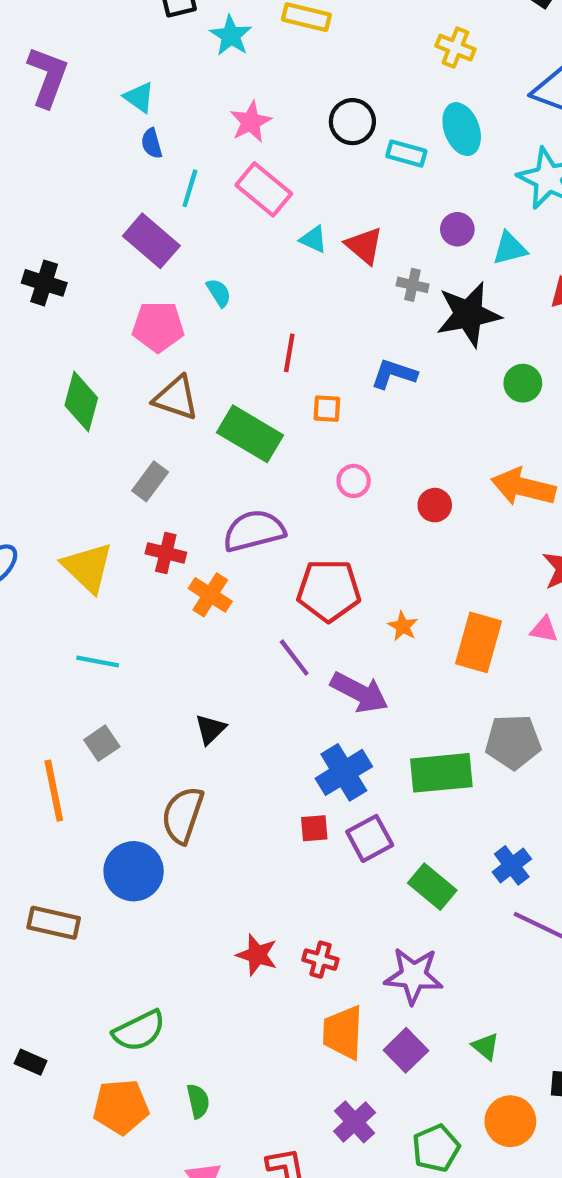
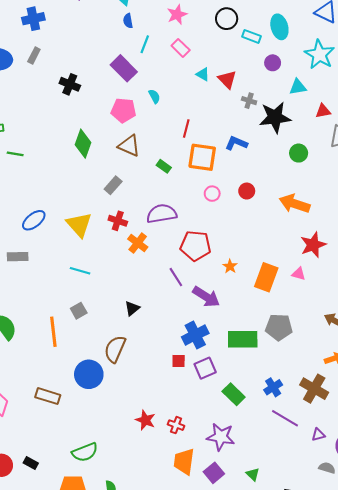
pink rectangle: (264, 189) -> (181, 48), size x0.7
purple circle: (457, 229) -> (273, 63), moved
orange square: (327, 409) -> (202, 157), size x2.0
green rectangle: (250, 434) -> (164, 166), size x0.5
red circle: (435, 505) -> (247, 191), moved

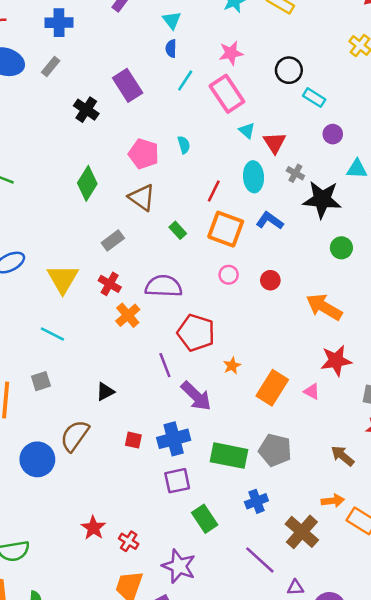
cyan ellipse: (279, 27) -> (254, 177), moved
pink rectangle: (181, 48) -> (227, 94), size x1.6
purple rectangle: (124, 68) -> (128, 85), moved
red square: (179, 361) -> (133, 440), moved
blue cross: (273, 387) -> (256, 501), moved

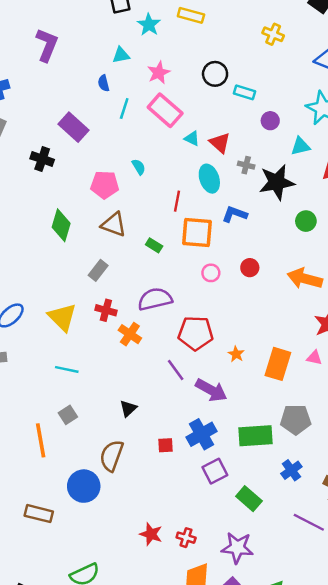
cyan triangle: (172, 20) -> (121, 55), moved, turned -48

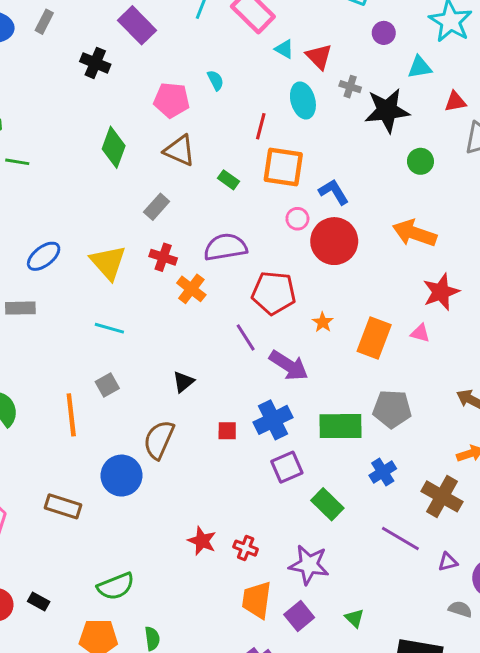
blue L-shape: (235, 214) -> (334, 192), moved, turned 35
red circle: (250, 268) -> (334, 241), moved, size x2.0

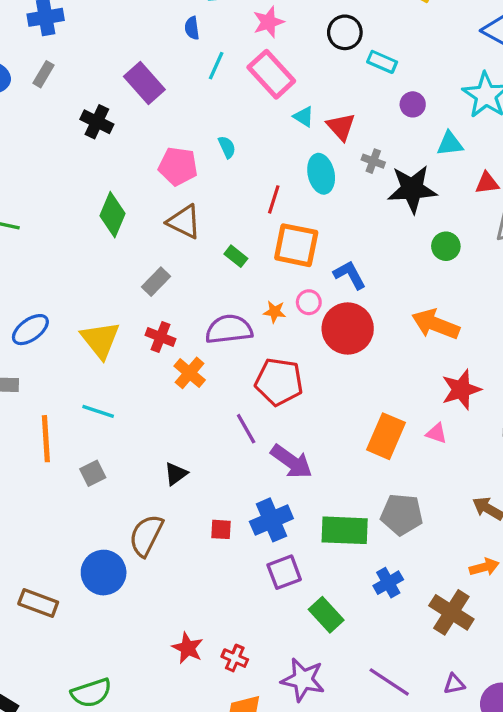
orange star: (323, 322) -> (275, 312), moved, turned -30
orange line: (71, 415) -> (46, 439), moved
purple line: (400, 539) -> (389, 682), moved

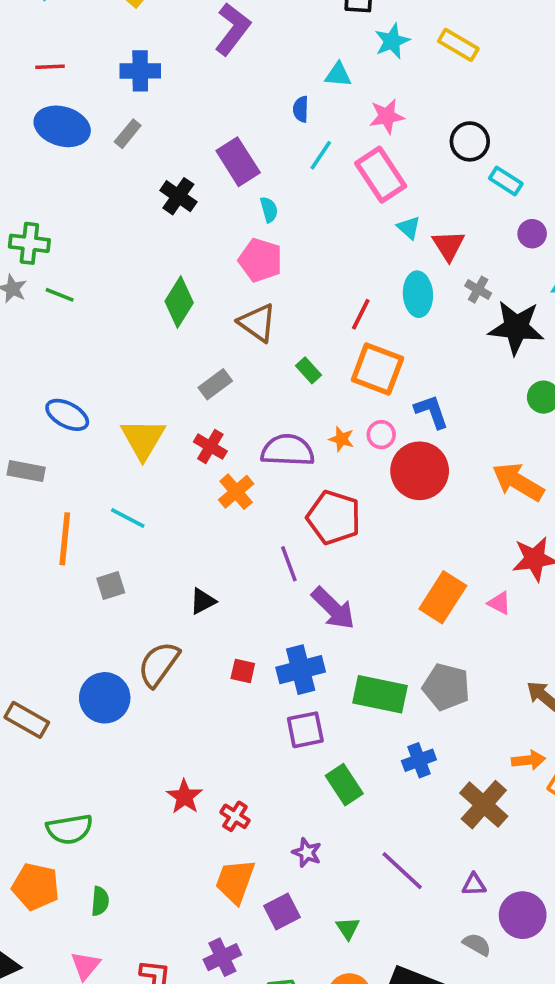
cyan semicircle: (227, 147) -> (269, 210), moved
blue ellipse: (30, 330) -> (67, 415), turned 54
purple star: (303, 680) -> (307, 853), size x0.6

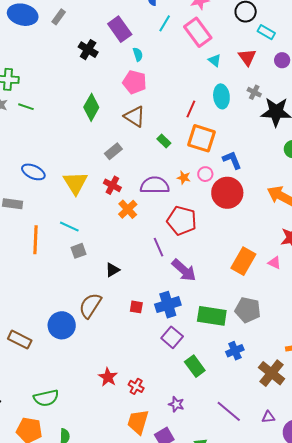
red triangle: (448, 246) -> (247, 57), moved
gray square: (111, 586) -> (78, 251), moved
purple square: (305, 730) -> (172, 337), turned -35

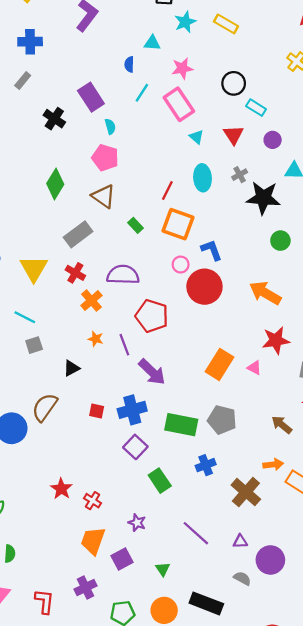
gray cross: (254, 92) -> (240, 175), turned 32
gray rectangle: (113, 151) -> (78, 234), size x1.4
orange star: (184, 178) -> (96, 339), moved

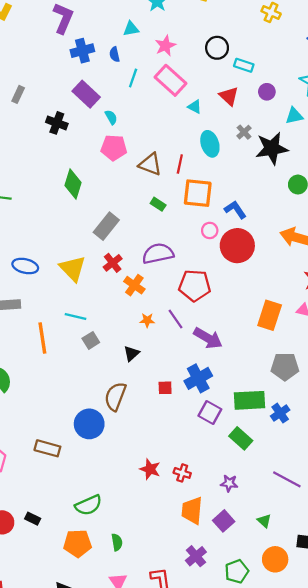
blue cross: (30, 42) -> (82, 51), moved
brown triangle: (104, 196) -> (150, 164), moved
red cross: (75, 273) -> (113, 263), turned 36
green rectangle: (181, 425) -> (249, 400), moved

